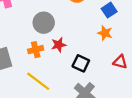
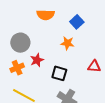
orange star: (105, 33) -> (67, 43), moved

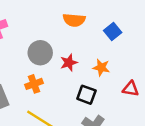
orange star: (67, 43) -> (101, 68), moved
red star: (37, 60) -> (69, 63), moved

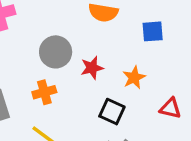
blue square: (113, 31) -> (153, 31), turned 30
orange star: (101, 68) -> (134, 78), turned 30

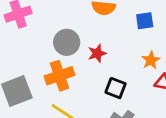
orange star: (134, 78) -> (151, 60), moved
orange cross: (44, 92) -> (59, 76), size x1.5

